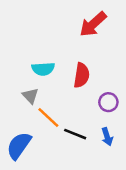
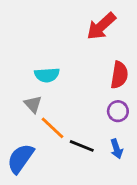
red semicircle: (82, 75) -> (119, 75), moved

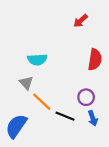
red arrow: (101, 26) -> (81, 21), size x0.6
purple circle: (118, 111) -> (86, 97), moved

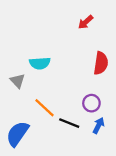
gray triangle: (26, 83) -> (17, 81), moved
blue arrow: (93, 118) -> (99, 125), turned -136

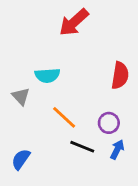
red arrow: (86, 22) -> (74, 22), moved, size x1.6
orange line: (44, 108) -> (64, 117), moved
blue semicircle: (17, 134) -> (21, 159), size x0.7

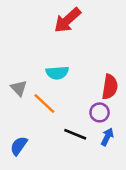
cyan semicircle: (47, 75) -> (57, 73), moved
red semicircle: (120, 75) -> (110, 87), moved
orange line: (64, 117) -> (44, 103), moved

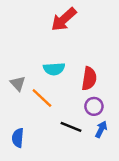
red semicircle: (110, 87) -> (89, 79), moved
blue semicircle: (19, 146) -> (18, 138), turned -30

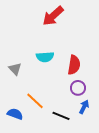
orange line: (42, 98) -> (35, 101), moved
black line: (71, 127) -> (61, 116), moved
blue semicircle: (18, 138) -> (15, 114), turned 105

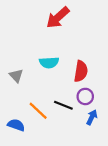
black line: (61, 116) -> (63, 105), moved

